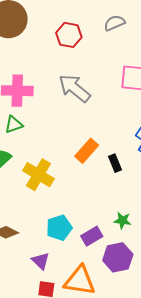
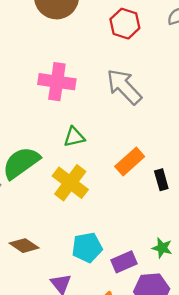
green triangle: (14, 125) -> (74, 137), moved

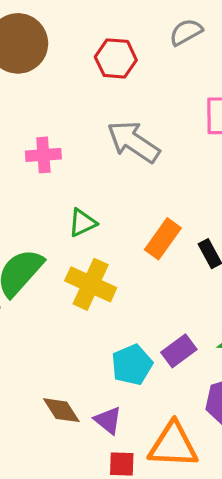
pink cross: (57, 82) -> (43, 155), size x0.7
brown diamond: (24, 246) -> (61, 410), moved, turned 36
purple rectangle: (124, 262) -> (179, 351), moved

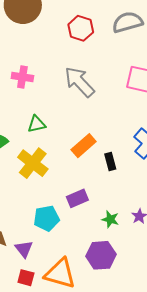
gray semicircle: (186, 32) -> (127, 22), size x1.4
purple rectangle: (179, 351) -> (77, 198), moved

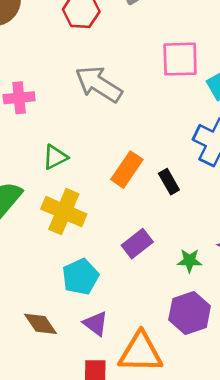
cyan pentagon: (46, 218) -> (80, 277), moved
purple triangle: (24, 249) -> (96, 324), moved

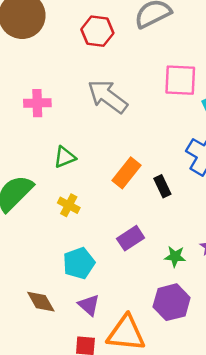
yellow cross: (64, 212) -> (69, 205), size x0.6

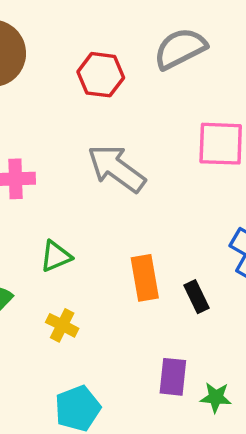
orange rectangle: (126, 173) -> (145, 278), turned -48
purple rectangle: (131, 238) -> (173, 377), moved, turned -50

